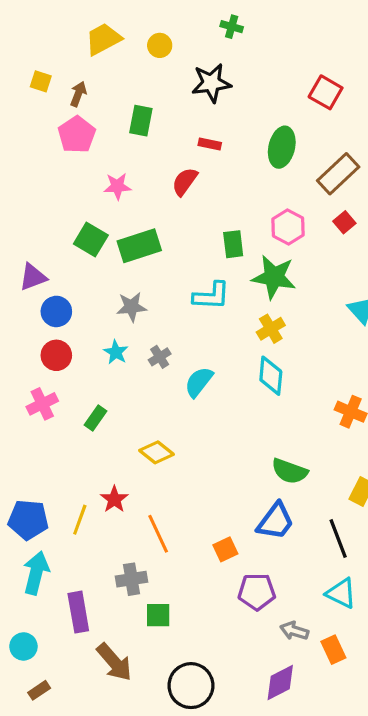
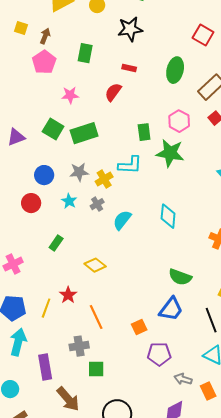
purple triangle: (33, 277) -> (16, 137), moved
blue circle: (56, 311) -> (44, 175), moved
yellow cross: (271, 329) -> (104, 179), moved
pink cross: (42, 404) -> (13, 264), moved

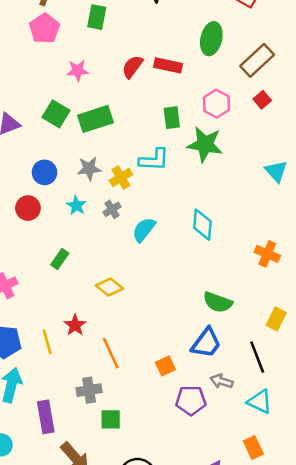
red rectangle: (129, 68) -> (168, 65), moved, size x1.5
yellow line: (46, 308) -> (47, 342), turned -36
gray arrow: (183, 379) -> (221, 381), moved

